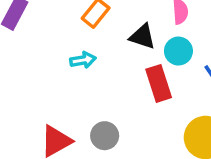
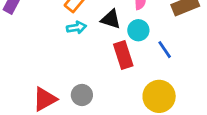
cyan arrow: (83, 60) -> (76, 27), moved

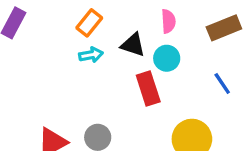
blue line: (165, 50) -> (222, 83), moved

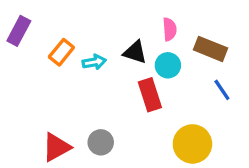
orange rectangle: (89, 23) -> (61, 52), moved
brown rectangle: (224, 28) -> (210, 49), moved, turned 44

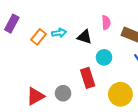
cyan arrow: (94, 62) -> (59, 33), moved
cyan circle: (168, 65) -> (104, 57), moved
red rectangle: (150, 95) -> (88, 78), moved

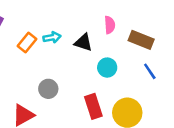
red rectangle: (88, 78) -> (93, 106), moved
gray circle: (63, 93) -> (48, 89), moved

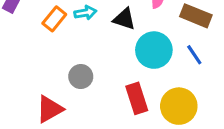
cyan circle: (107, 68) -> (154, 50), size x1.5
blue line: (150, 71) -> (194, 55), moved

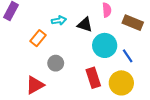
orange rectangle: (54, 19) -> (38, 38), moved
blue line: (194, 55) -> (128, 56), moved

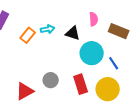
orange rectangle: (38, 38) -> (28, 35), moved
gray circle: (56, 63) -> (51, 80), moved

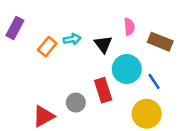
black triangle: (73, 33) -> (103, 44), turned 35
red rectangle: (81, 84) -> (103, 90), moved

